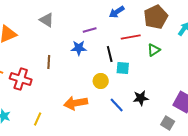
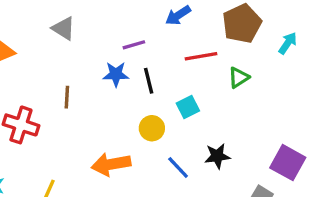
black line: (110, 54) -> (149, 81), moved
cyan square: (123, 68) -> (188, 107), turned -32

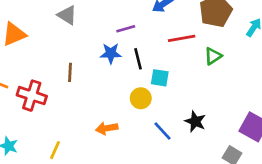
cyan square: (188, 107) -> (160, 78), moved, turned 36
black star: (217, 156) -> (195, 121), turned 30
orange arrow: (111, 164) -> (107, 128), size x0.7

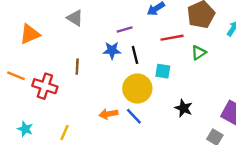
cyan square: (160, 78) -> (163, 71), moved
yellow circle: (141, 98) -> (137, 88), size x1.6
blue line: (163, 131) -> (134, 116), moved

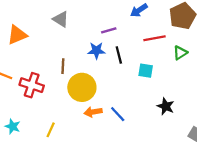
yellow circle: (137, 88) -> (82, 87), moved

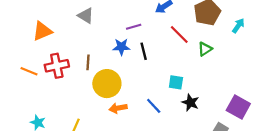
red line: (155, 38) -> (179, 35), turned 55
cyan square: (146, 71) -> (176, 82), moved
red cross: (32, 85) -> (57, 66), moved, turned -30
blue line: (118, 114) -> (154, 106), moved

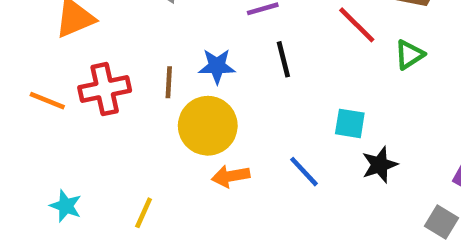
blue star: (121, 47) -> (217, 66), moved
black star: (190, 102) -> (380, 165), turned 30

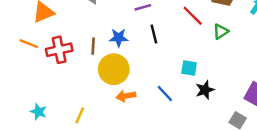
orange line: (47, 101) -> (29, 44), moved

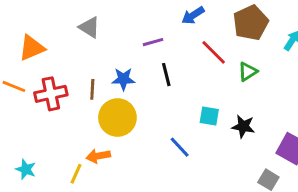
black star: (205, 90) -> (243, 126), moved, turned 30
orange arrow: (126, 96) -> (98, 156), moved

